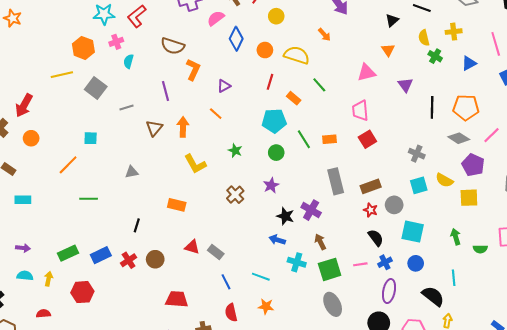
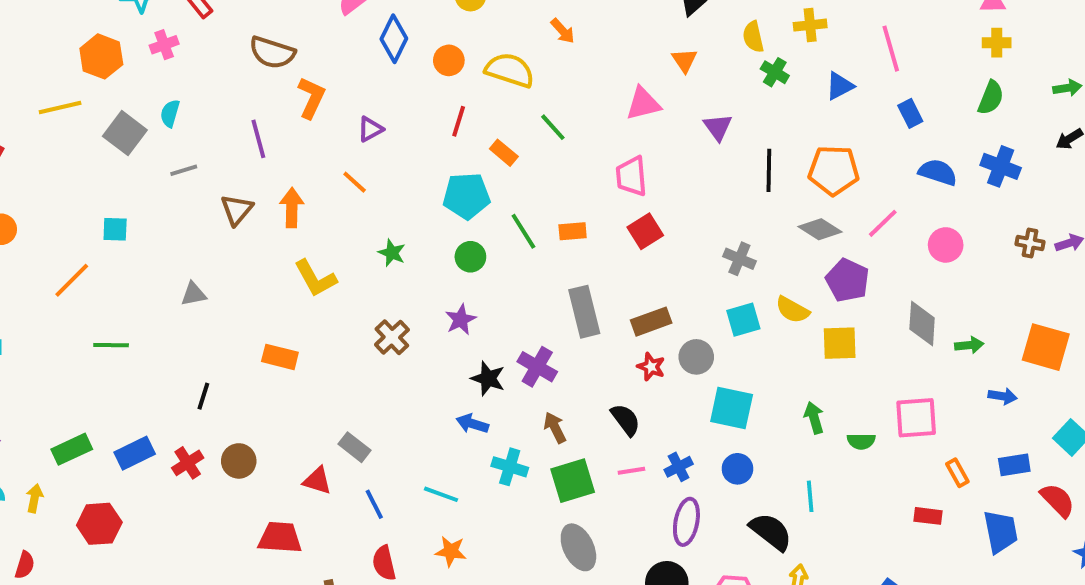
cyan semicircle: (129, 61) -> (170, 113), moved
black semicircle: (376, 238) -> (626, 420), moved
red triangle: (192, 247) -> (317, 481), moved
red semicircle: (43, 314) -> (25, 565), turned 112

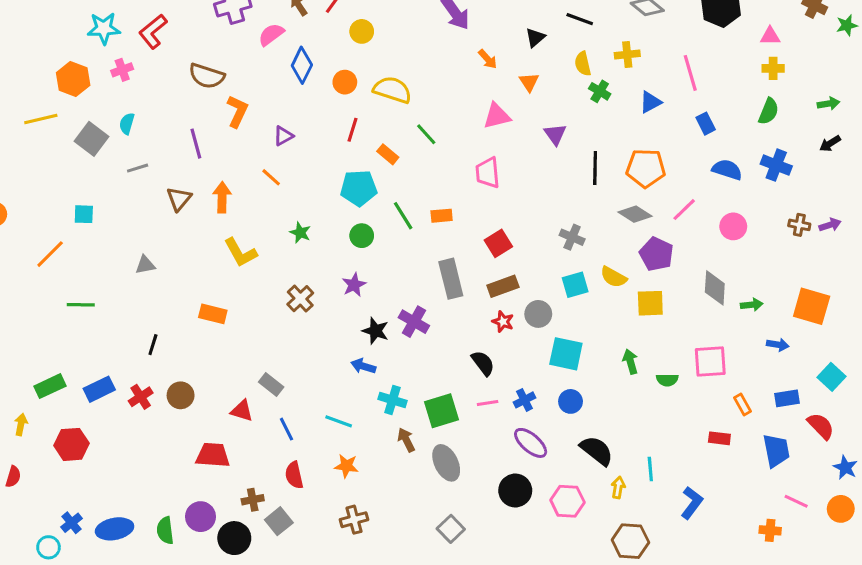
orange arrow: (563, 31) -> (488, 59), moved
red square: (645, 231) -> (498, 243), moved
brown arrow: (555, 428) -> (406, 440), moved
cyan line: (810, 496) -> (650, 469), moved
purple ellipse: (686, 522) -> (531, 443), turned -60

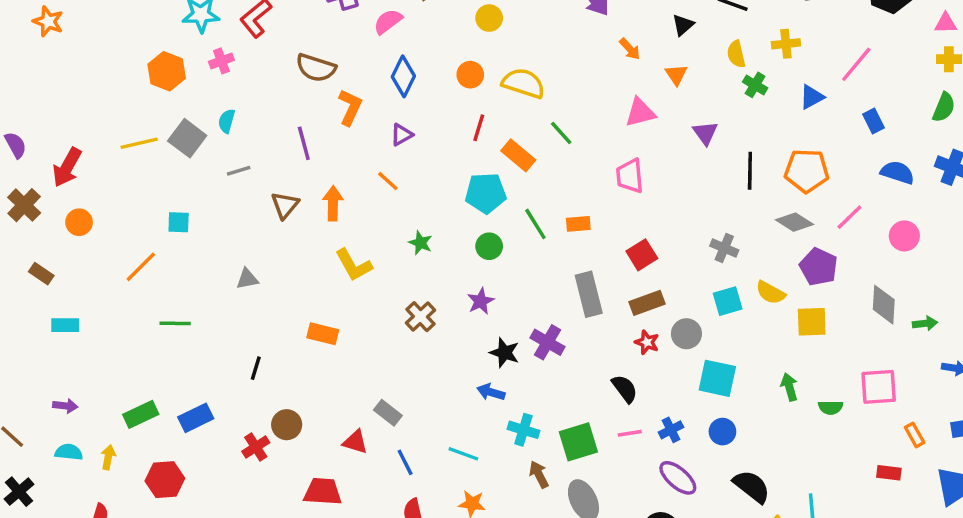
blue diamond: (302, 65) -> (403, 76), moved
pink line: (690, 73) -> (856, 64), turned 56
yellow line: (41, 119) -> (139, 143), moved
orange rectangle: (388, 154) -> (518, 155), size x1.4
red cross: (141, 397) -> (256, 447), moved

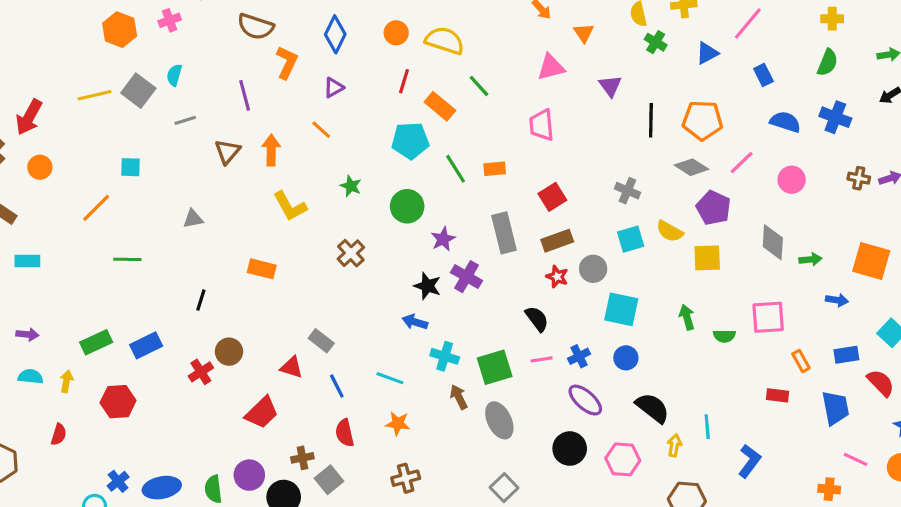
green circle: (489, 246) -> (407, 206), moved, size x1.4
purple star: (481, 301) -> (443, 239), moved
red trapezoid: (323, 492) -> (262, 413), turned 132

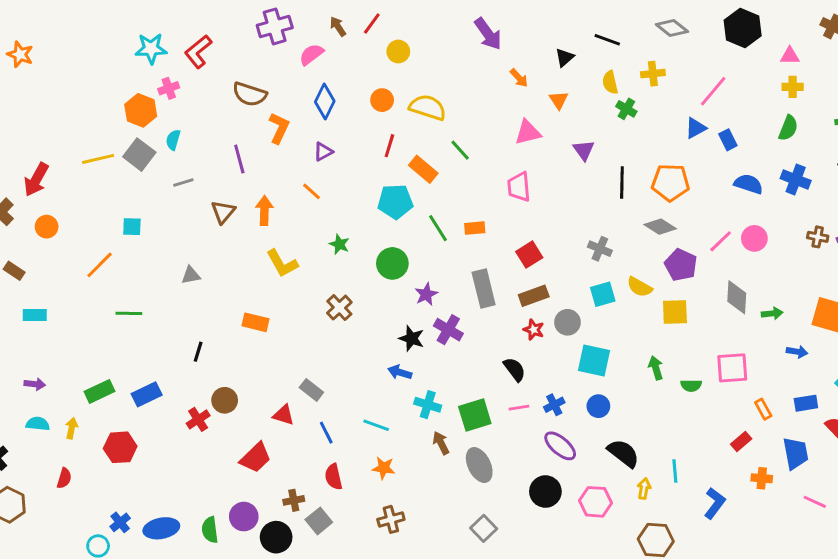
orange hexagon: (120, 30) -> (141, 110), moved
blue triangle: (707, 53) -> (696, 128), moved
pink line: (742, 163) -> (721, 241), moved
red rectangle: (778, 395) -> (741, 441), turned -48
orange cross: (829, 489) -> (762, 478), moved

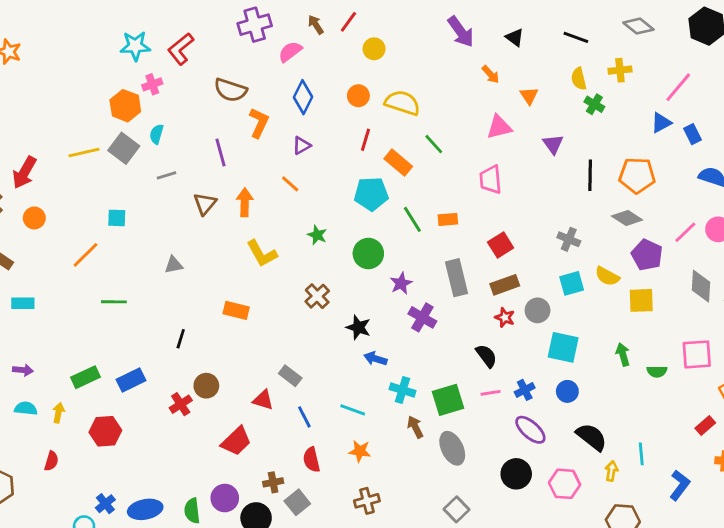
black triangle: (565, 57) -> (515, 37), moved, turned -42
black star: (412, 338) -> (358, 327), moved

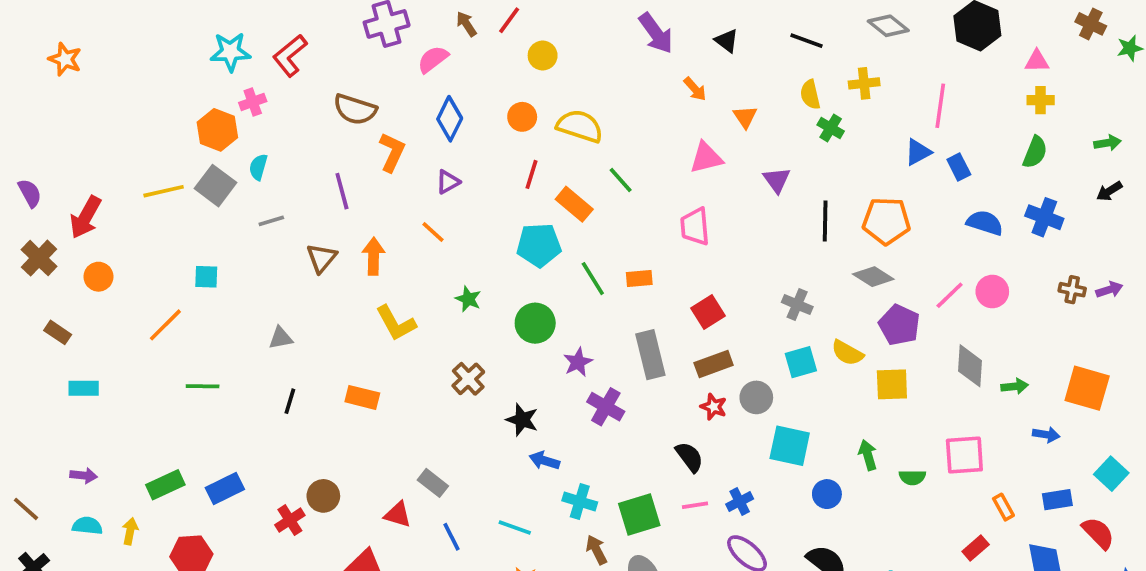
pink line: (678, 87) -> (940, 106), turned -32
black line: (181, 339) -> (290, 401), moved
blue circle: (567, 391) -> (827, 494), moved

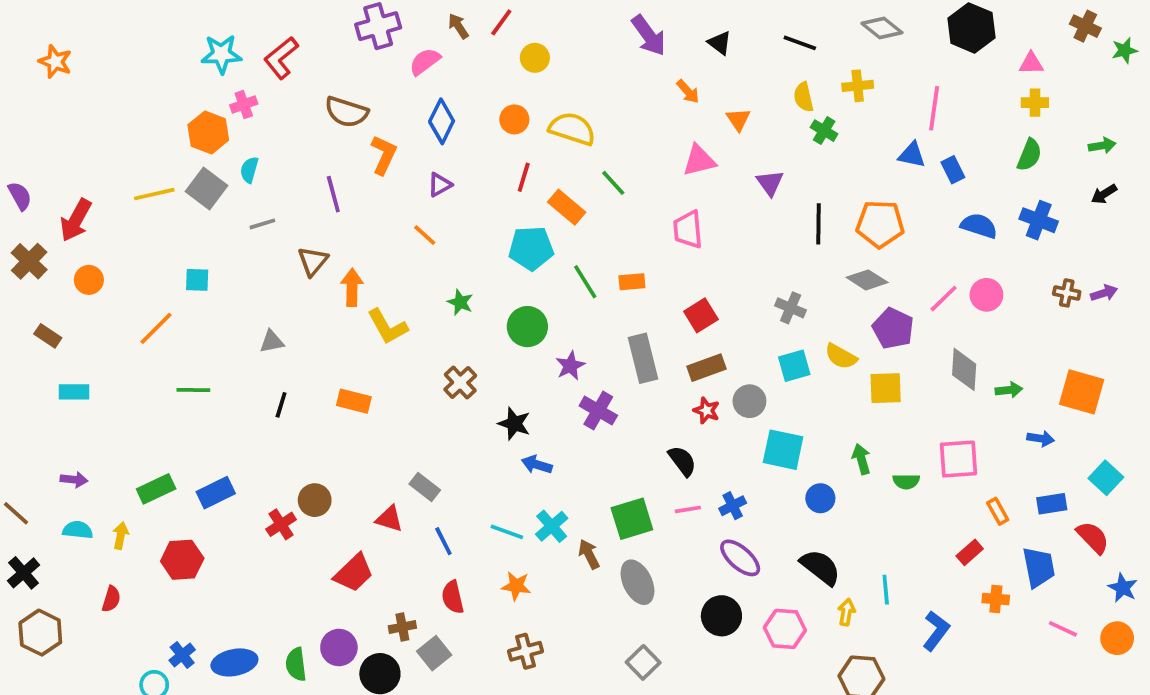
blue triangle: (918, 152) -> (912, 155), turned 40
orange arrow: (374, 256) -> (352, 287), moved
cyan cross: (580, 501) -> (552, 526), moved, turned 32

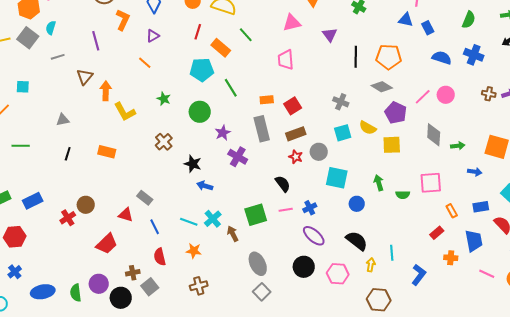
orange rectangle: (632, 282) -> (267, 100), moved
gray ellipse: (637, 582) -> (258, 264), moved
blue cross: (182, 655) -> (15, 272), moved

